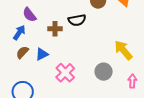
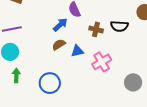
pink cross: (65, 73) -> (102, 62), moved

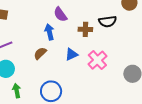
blue arrow: (60, 25) -> (49, 32), turned -49
brown semicircle: (59, 45) -> (40, 53), moved

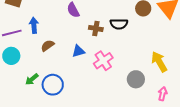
blue arrow: (49, 32) -> (34, 25), moved
green arrow: (17, 91) -> (32, 79), moved, turned -128

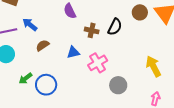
black semicircle: (119, 24) -> (115, 27), turned -66
blue arrow: (34, 25) -> (30, 25), turned -49
gray circle: (136, 79) -> (118, 85), moved

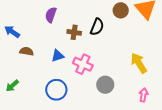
purple semicircle: (70, 11) -> (51, 15), turned 49
brown semicircle: (43, 45) -> (27, 51), turned 48
pink cross: (98, 63) -> (83, 64), turned -30
blue circle: (46, 85) -> (56, 90), moved

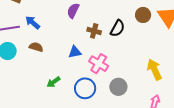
brown semicircle: (27, 51) -> (36, 47), moved
green arrow: (12, 86) -> (54, 82), moved
blue circle: (56, 90) -> (85, 88), moved

